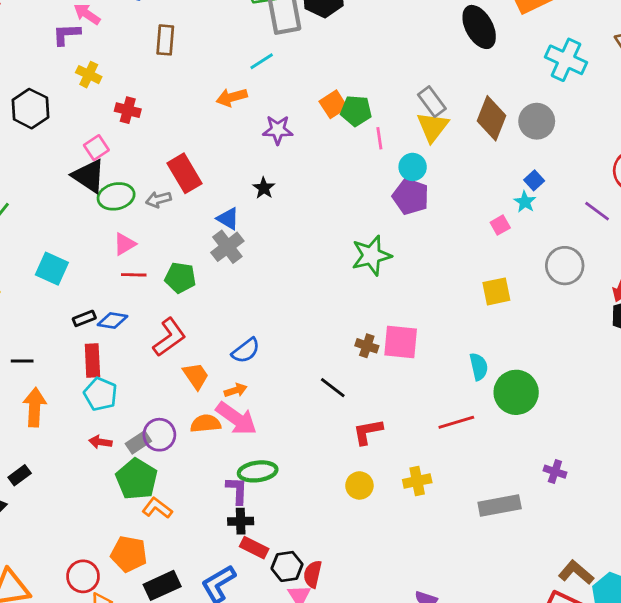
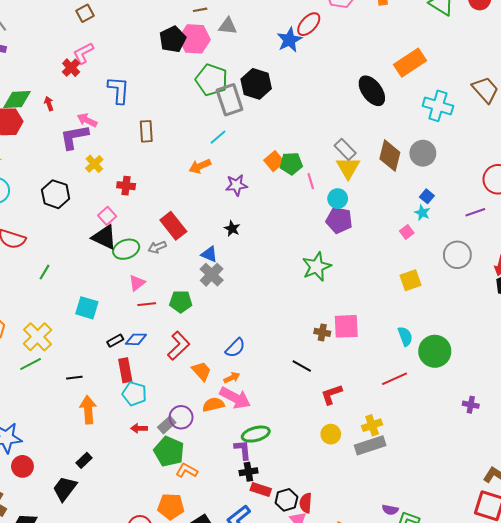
purple L-shape: (66, 34) -> (74, 137), size x1.4
yellow cross: (89, 75) -> (94, 164), turned 30
purple line: (597, 211) -> (475, 212), turned -48
gray rectangle: (500, 506) -> (370, 445), moved

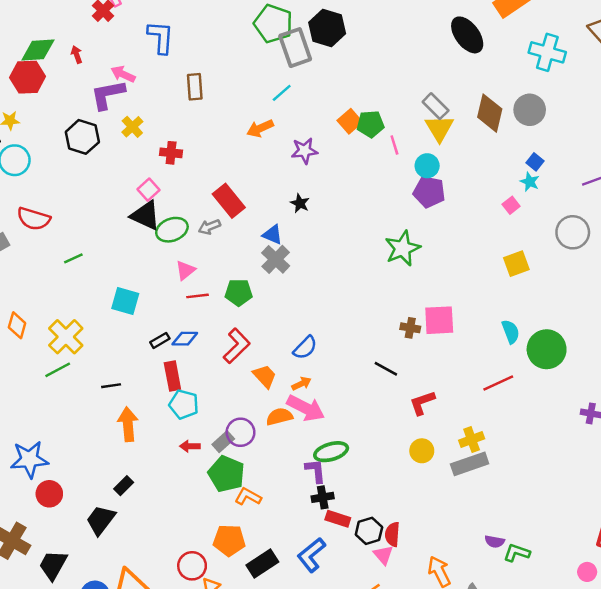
black hexagon: (56, 194) -> (82, 137), moved
green line: (44, 272) -> (73, 258), turned 35

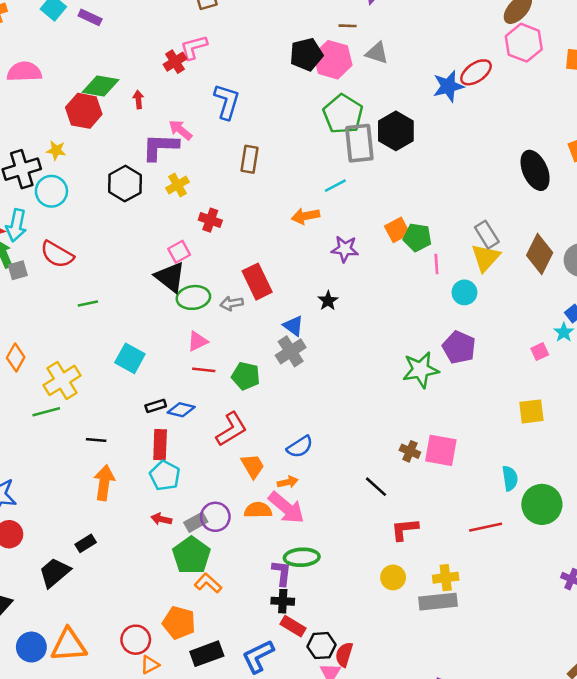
purple pentagon: (429, 192) -> (459, 347), moved

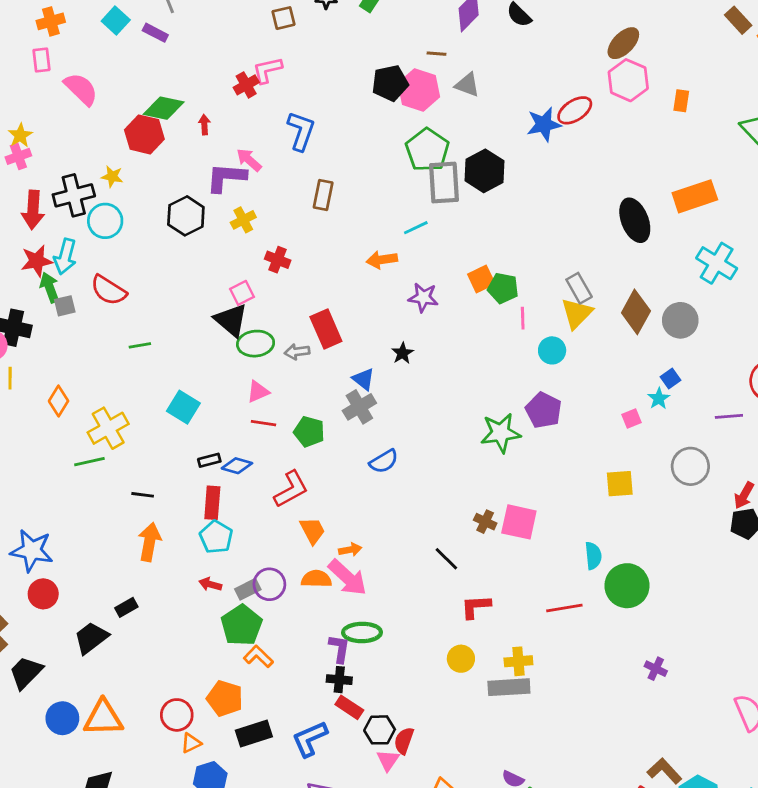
pink semicircle: (24, 72) -> (81, 89), turned 44
blue semicircle: (300, 447) -> (384, 461), moved

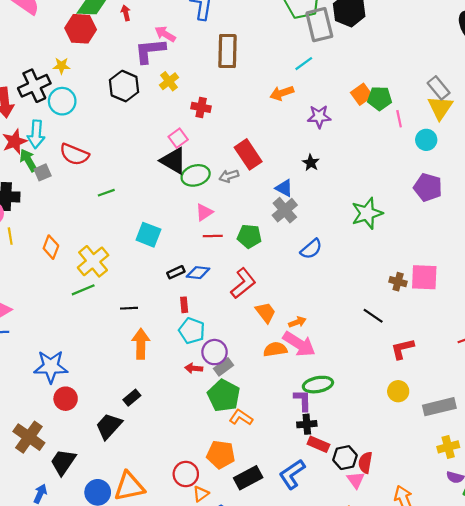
brown rectangle: (323, 195) -> (227, 51), size x1.4
green star: (501, 433) -> (367, 213), moved
red rectangle: (212, 503) -> (184, 305), size x0.6
purple circle: (269, 584) -> (215, 352), moved
yellow cross: (518, 661) -> (448, 447), moved

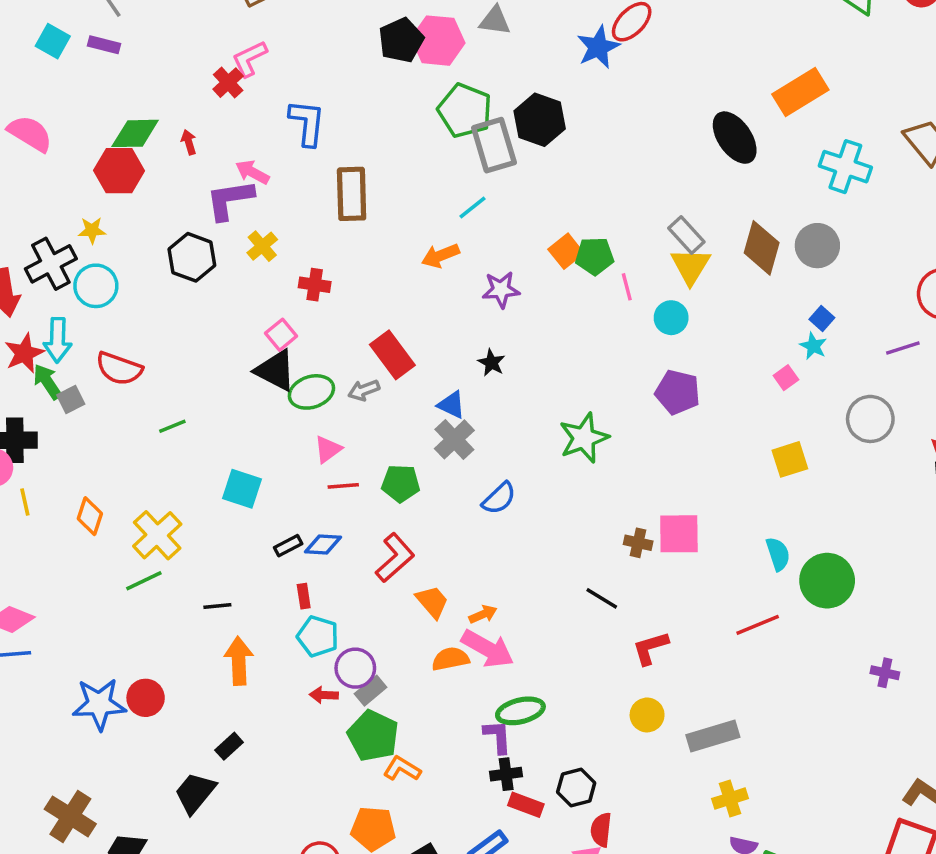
red circle: (66, 399) -> (146, 698), moved
black hexagon: (345, 458) -> (576, 788), moved

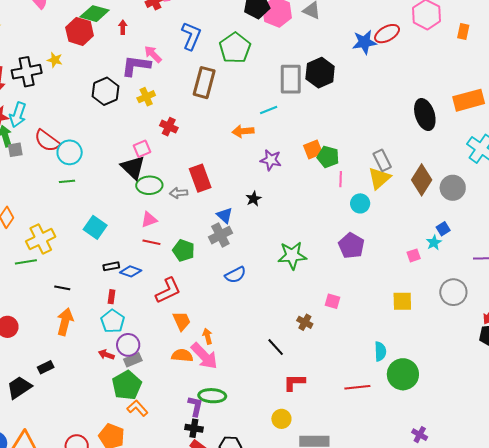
green pentagon: (465, 110) -> (235, 48), moved
cyan circle: (96, 286) -> (70, 152), moved
pink square: (679, 534) -> (332, 301), moved, size x0.6
orange arrow: (483, 614) -> (207, 336), turned -98

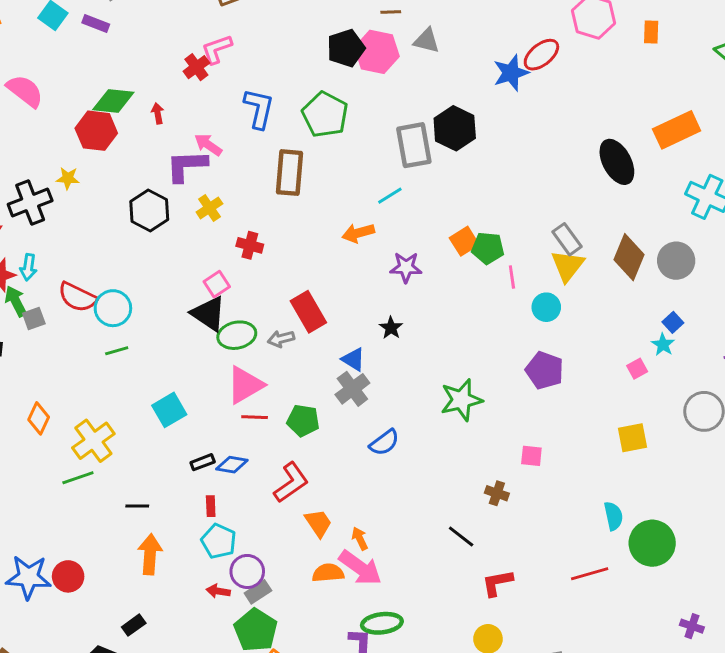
cyan arrow: (18, 115) -> (28, 267), size x0.7
pink triangle: (149, 220) -> (245, 385), size x1.6
cyan square: (95, 227) -> (169, 410), turned 35

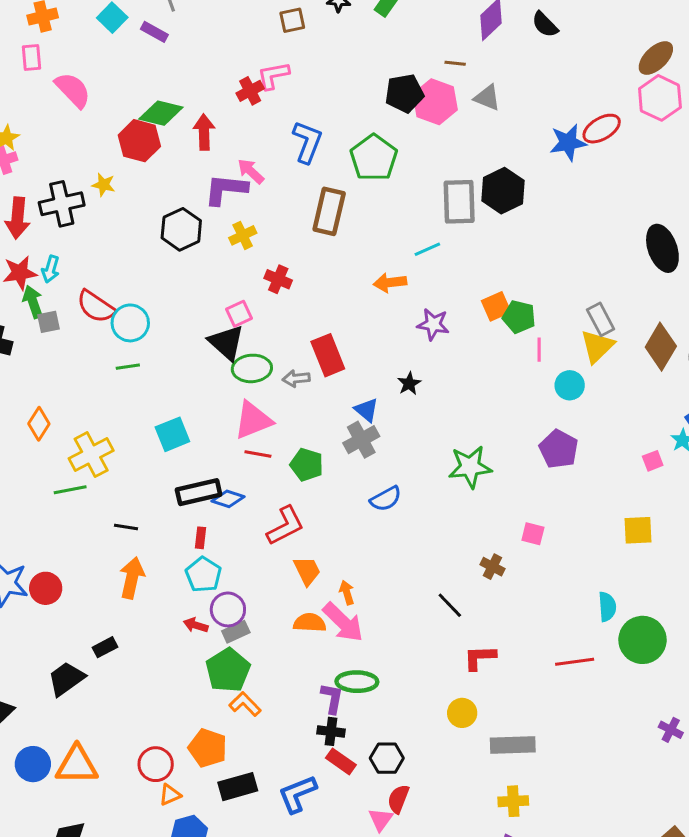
red arrow: (158, 113) -> (204, 132), size x1.6
black rectangle: (203, 462) -> (199, 492), size x1.8

